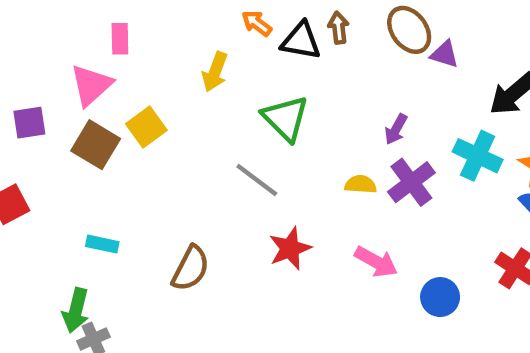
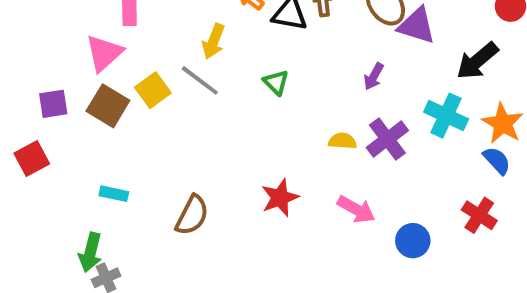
purple triangle: (444, 54) -> (417, 26), size x1.5
green triangle: (286, 118) -> (276, 82), size x0.6
purple square: (29, 123) -> (53, 104), moved
purple arrow: (396, 129) -> (374, 76), moved
gray line: (257, 180) -> (200, 80), moved

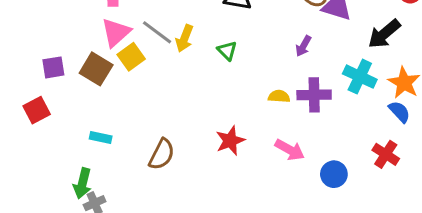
yellow arrow: (213, 41) -> (184, 38), moved
pink triangle: (104, 53) -> (116, 32), moved
gray line: (200, 80) -> (157, 32), moved
purple cross: (387, 139) -> (314, 95), turned 36

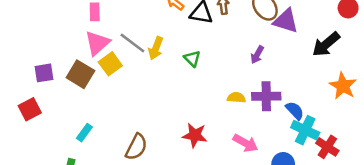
cyan cross: (360, 77) -> (305, 130), moved
blue semicircle: (399, 112) -> (295, 111), moved
cyan rectangle: (101, 138) -> (84, 133), turned -66
red star: (230, 141) -> (195, 135), turned 30

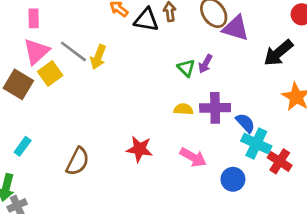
green triangle: (192, 59) -> (186, 68), moved

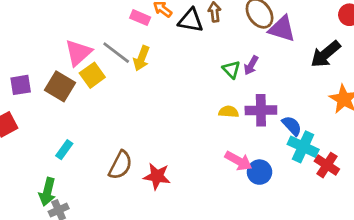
pink rectangle: (34, 18) -> (140, 18), moved, turned -66
red star: (139, 149) -> (157, 176), moved
blue circle: (233, 179) -> (260, 172), moved

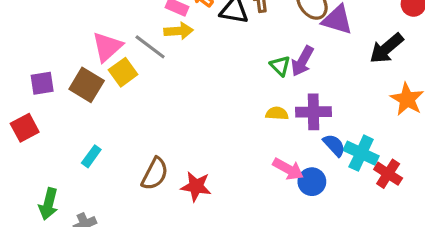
yellow arrow: (141, 58) -> (179, 31), moved, turned -115
purple arrow: (251, 65) -> (302, 61), size x1.4
blue semicircle: (292, 126) -> (334, 145), moved
green arrow: (47, 192) -> (48, 204), moved

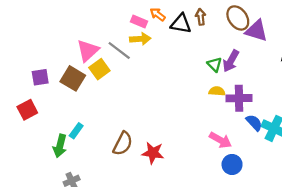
yellow semicircle: (277, 113) -> (217, 91), moved
blue circle: (312, 182) -> (232, 164), moved
green arrow: (48, 204) -> (60, 146), moved

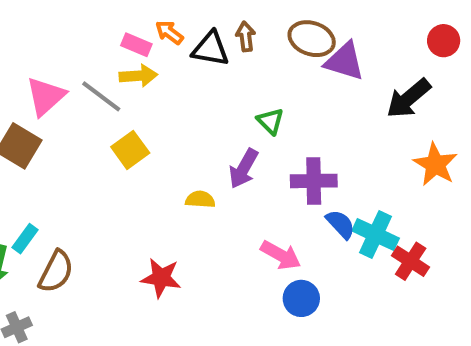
brown ellipse: (238, 18) -> (312, 39), turned -35
purple arrow: (231, 61) -> (244, 169), moved
yellow square: (99, 69) -> (130, 150), moved
yellow semicircle: (217, 91) -> (200, 199), moved
brown semicircle: (123, 144) -> (56, 272), moved

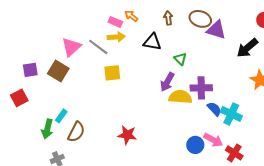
black triangle: (211, 49) -> (152, 42), moved
yellow square: (130, 150) -> (112, 73), turned 30
yellow semicircle: (200, 199) -> (180, 97), moved, size x1.6
pink arrow: (281, 255) -> (213, 140), moved
red cross: (411, 261) -> (234, 153), moved

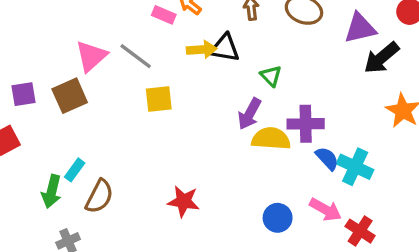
purple triangle: (216, 30) -> (360, 28), moved, turned -30
yellow arrow: (116, 37) -> (202, 50), moved
brown square: (58, 71) -> (70, 96), turned 35
blue circle: (195, 145) -> (278, 218), moved

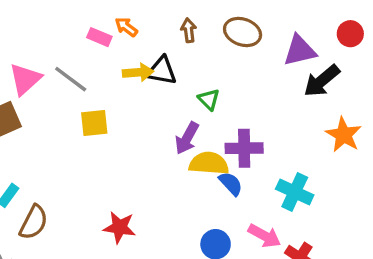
blue semicircle: (327, 158) -> (231, 184), moved

